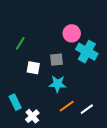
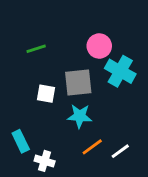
green line: (20, 43) -> (36, 49), moved, turned 40
gray square: (57, 60) -> (78, 82), size x1.5
white cross: (32, 116) -> (45, 161), turned -32

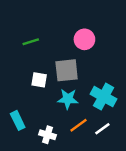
cyan cross: (120, 71) -> (104, 97), moved
white cross: (45, 161) -> (47, 135), moved

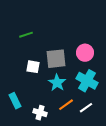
pink circle: (84, 39) -> (85, 53), moved
cyan star: (68, 99) -> (57, 83), turned 30

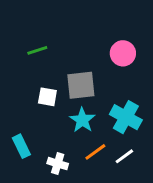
pink circle: (85, 53) -> (123, 53), moved

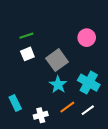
gray square: (81, 85) -> (57, 60), turned -30
white square: (47, 97) -> (27, 54), moved, turned -32
white cross: (58, 164) -> (41, 115), turned -32

